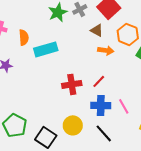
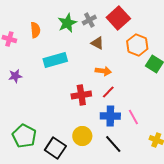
brown triangle: (97, 30) -> (97, 43), moved
orange semicircle: (24, 37) -> (35, 30), moved
orange arrow: (106, 50) -> (103, 71), moved

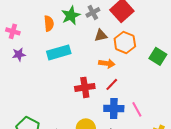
orange semicircle: (35, 30) -> (49, 23), moved
brown triangle: (97, 43) -> (101, 35), turned -40
orange hexagon: (137, 45) -> (125, 42), moved
purple star: (15, 76) -> (19, 54), moved

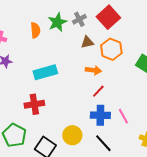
cyan rectangle: (59, 52) -> (45, 72), moved
red cross: (85, 87) -> (34, 104), moved

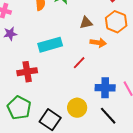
brown triangle: (87, 42) -> (86, 23), moved
red line: (98, 91) -> (79, 63), moved
red cross: (34, 104) -> (27, 72), moved

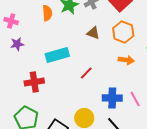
brown triangle: (86, 23) -> (93, 33), turned 32
orange arrow: (98, 43) -> (126, 60), moved

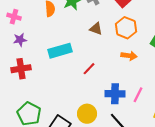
red cross: (34, 82) -> (21, 69), moved
pink line: (135, 99) -> (138, 95), turned 56

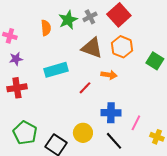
brown triangle: (96, 29) -> (92, 48), size x1.6
orange arrow: (129, 56) -> (109, 75), moved
pink line: (138, 95) -> (136, 123), moved

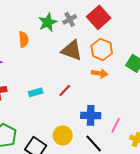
orange semicircle: (46, 28) -> (24, 39), moved
cyan rectangle: (56, 70) -> (36, 92), moved, size x0.6
orange arrow: (109, 75) -> (100, 73), moved

